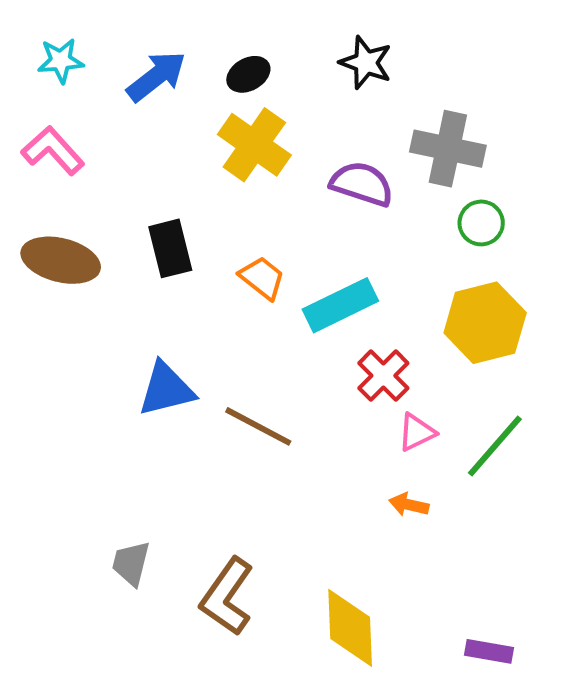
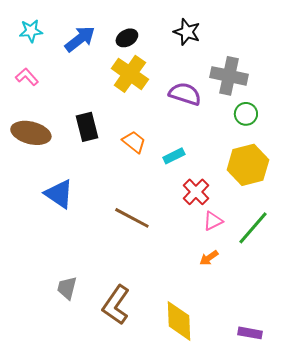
pink L-shape: (53, 151) -> (27, 77), size x0.7
cyan rectangle: (340, 305) -> (174, 156), size x0.6
blue triangle: (166, 389) -> (59, 194), moved, turned 48
orange arrow: (409, 505) -> (209, 258), turned -48

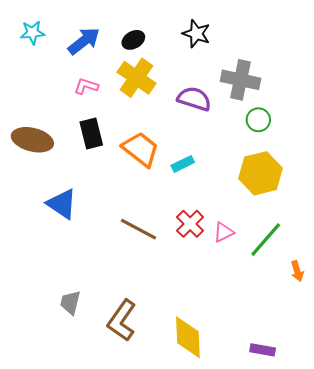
pink L-shape: (27, 77) -> (86, 86), moved, turned -30
orange trapezoid: (134, 142) -> (141, 149), size x1.5
red cross: (196, 192) -> (190, 224), moved
orange arrow: (209, 258) -> (297, 271), moved, turned -72

